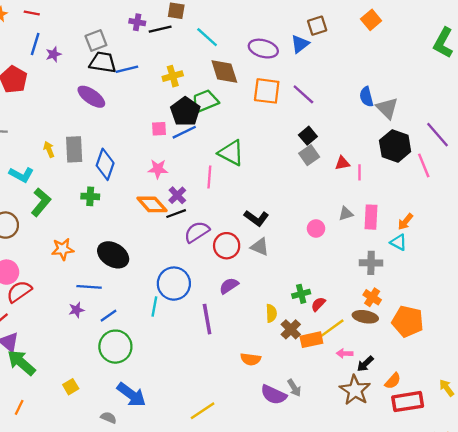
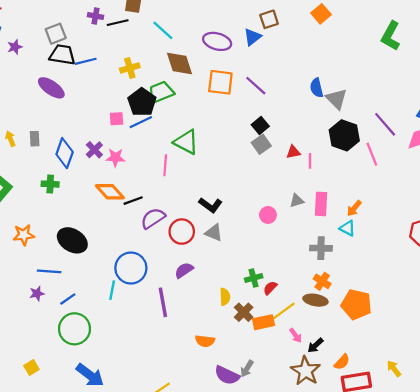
gray rectangle: (74, 149) -> (35, 139), size x0.6
purple cross: (177, 195) -> (94, 150), moved
pink arrow: (345, 353) -> (296, 335), turned -128
gray arrow: (294, 388) -> (247, 369), turned 63

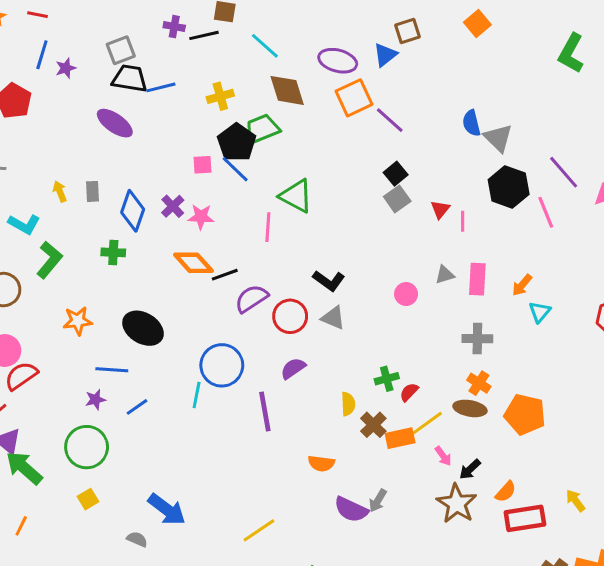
orange square: (220, 82) -> (354, 98), moved, turned -32
blue line: (141, 122) -> (235, 169), turned 70
red triangle: (293, 152) -> (440, 209), turned -40
cyan triangle: (348, 228) -> (540, 312), moved, turned 42
green circle: (75, 329) -> (87, 447), moved

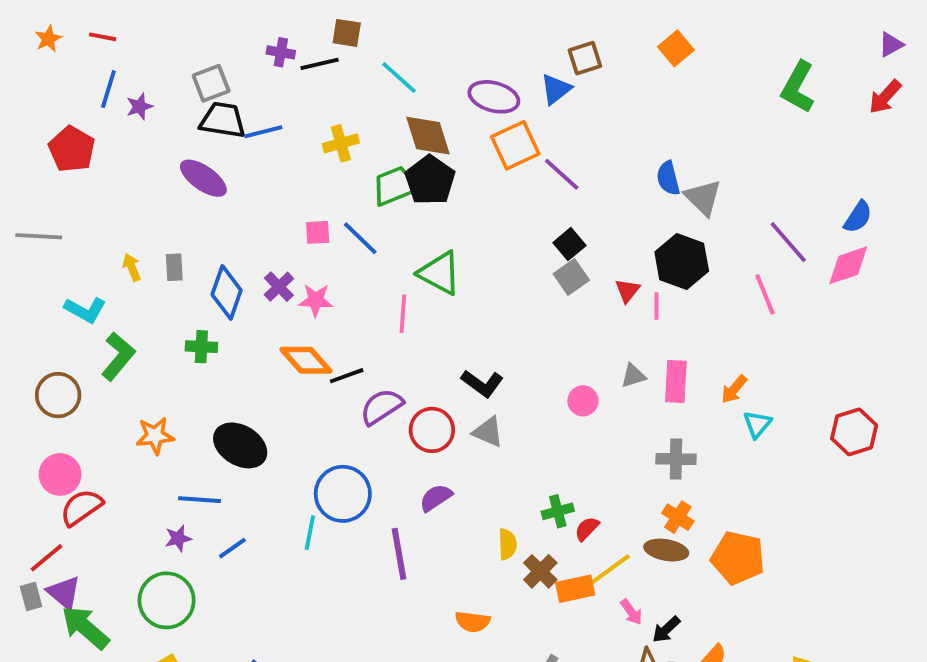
black pentagon: (237, 142) -> (430, 180), moved
black hexagon: (509, 187) -> (682, 261), moved

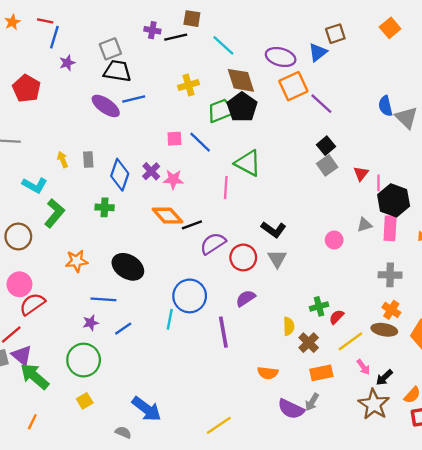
blue line: (108, 89) -> (54, 37), moved
blue line: (263, 132) -> (134, 99), moved
black hexagon: (682, 261) -> (394, 200), moved
gray triangle: (488, 432) -> (277, 259), turned 36
orange rectangle: (575, 589) -> (321, 373), moved

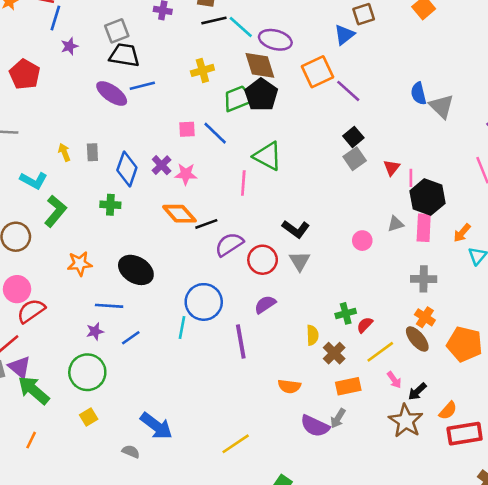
black line: (176, 37) -> (214, 21), moved
purple ellipse: (281, 57) -> (275, 40), moved
brown ellipse: (384, 330) -> (417, 339), turned 40

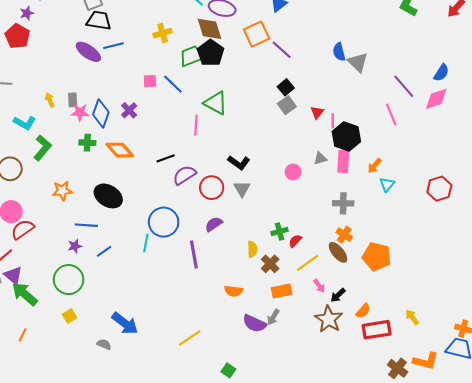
purple star: (69, 46) -> (27, 13), moved
pink star: (186, 174) -> (80, 112), moved
orange diamond: (179, 214) -> (120, 150), moved

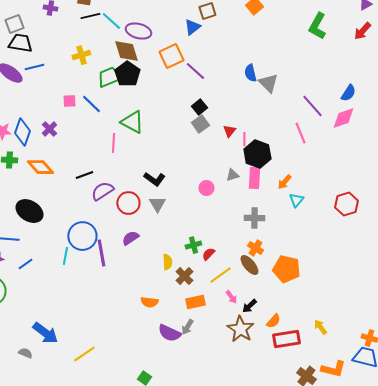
purple line: (194, 254) -> (101, 253), moved
yellow line: (190, 338) -> (84, 354), moved

